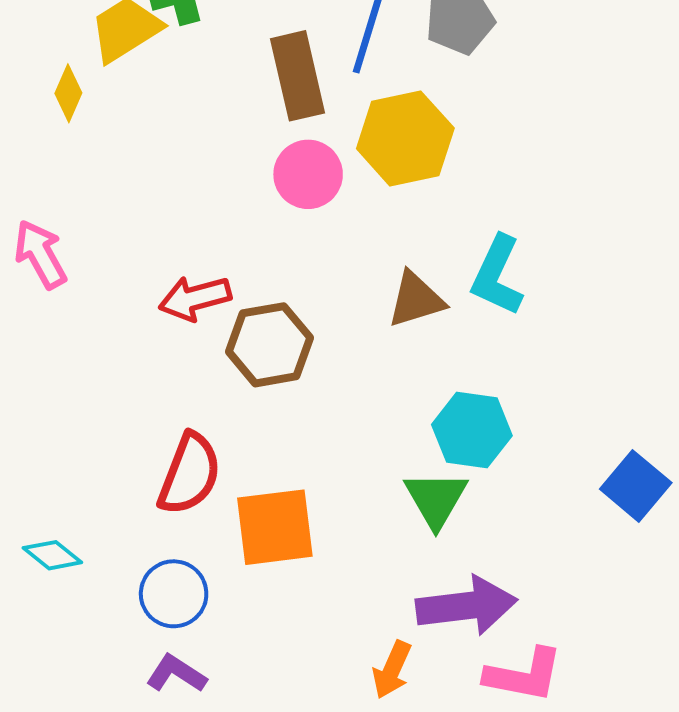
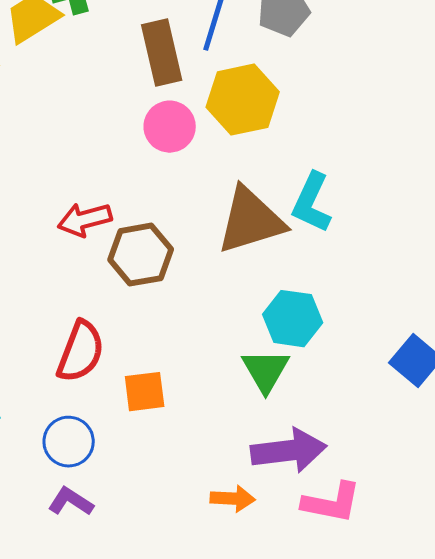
brown triangle: (416, 300) -> (251, 221), size x1.6
orange square: (275, 527) -> (145, 392), size x0.7
orange arrow: (392, 670) -> (233, 499), turned -111

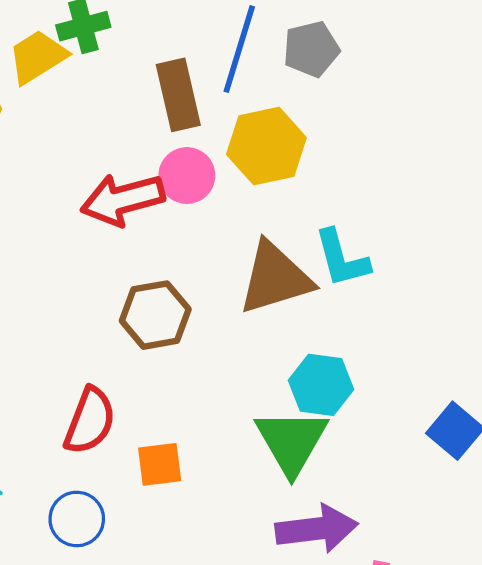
cyan L-shape: (312, 203) -> (342, 258), turned -40
red arrow: (85, 220) -> (123, 200), moved, size x1.4
green triangle: (266, 371) -> (292, 442), size x1.4

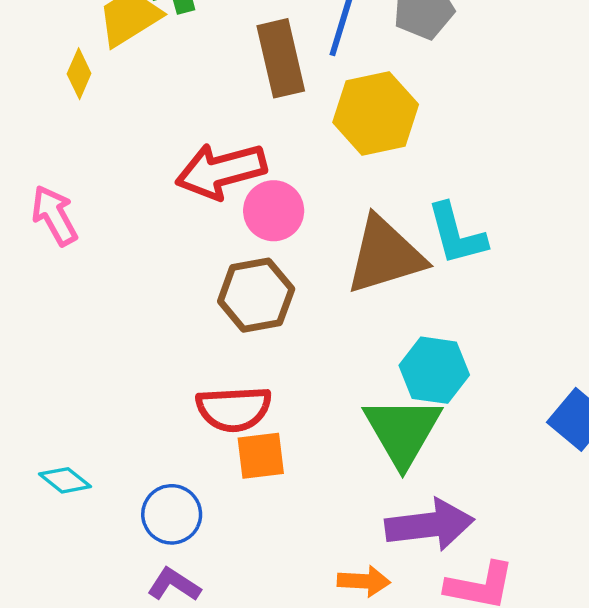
pink circle: (187, 176) -> (274, 211), moved
red semicircle: (90, 421) -> (234, 409), moved, turned 66

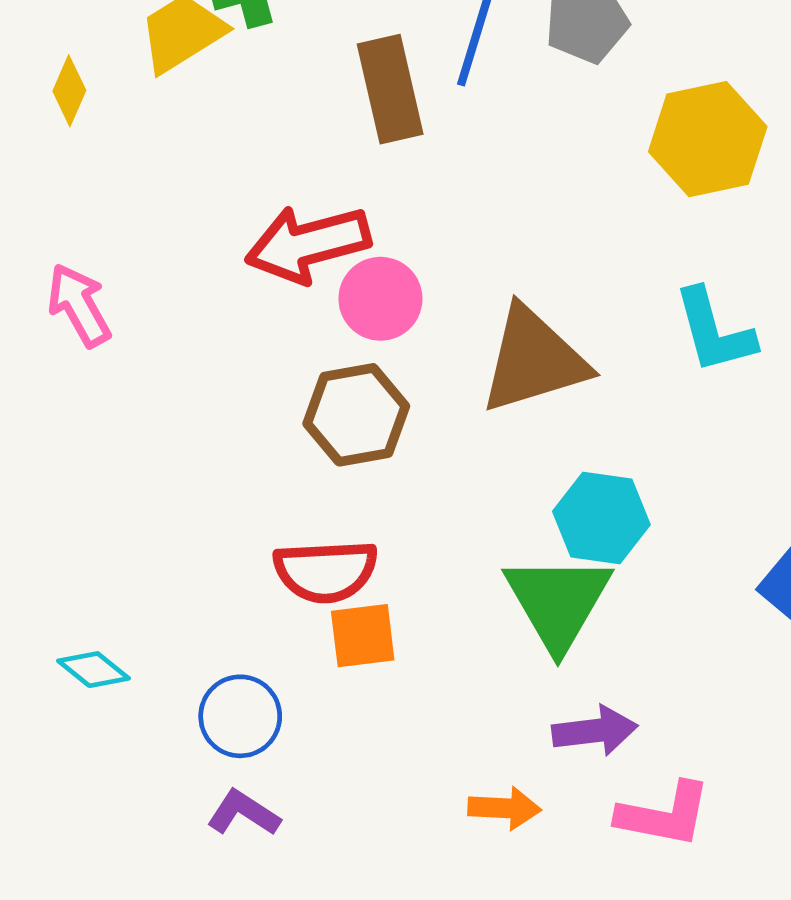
yellow diamond: (79, 74) -> (69, 91), moved
yellow hexagon: (376, 113) -> (708, 139), moved
cyan L-shape: (457, 234) -> (714, 331), moved
purple arrow: (430, 525) -> (595, 731), size x0.7

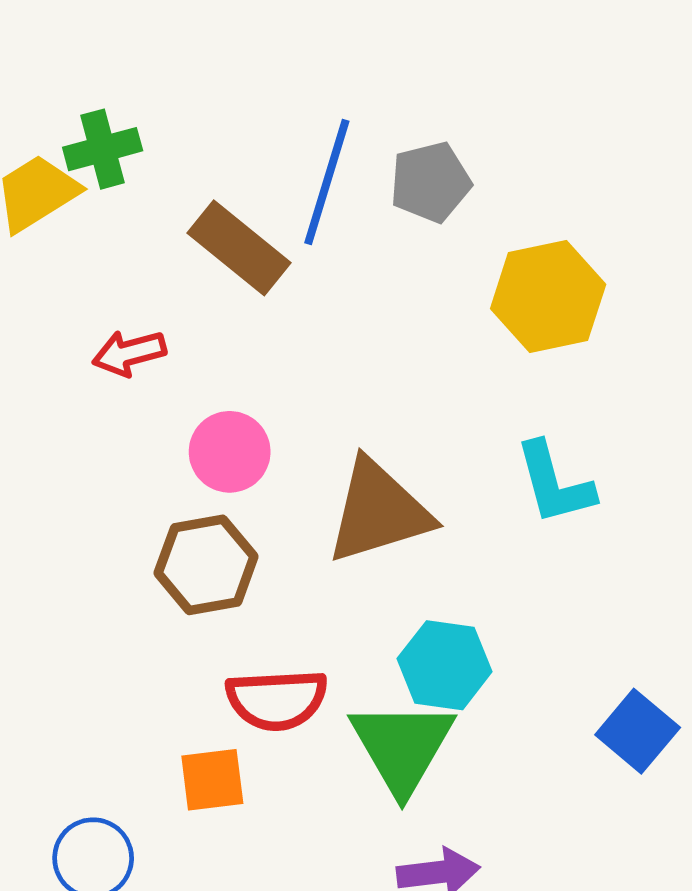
brown rectangle: (390, 89) -> (239, 248), turned -38
red arrow: (308, 244) -> (129, 353), moved, size x0.6
red semicircle: (326, 571) -> (277, 700), moved

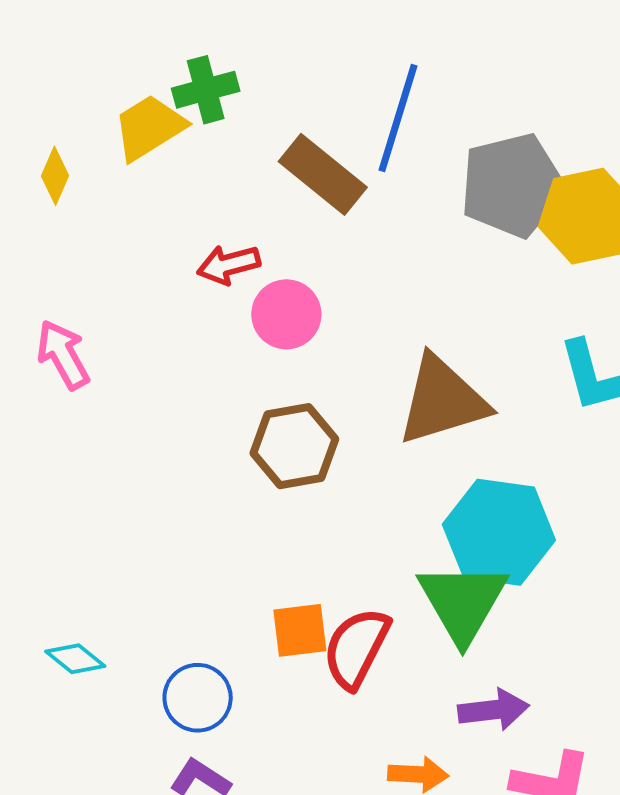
gray pentagon: (430, 182) -> (512, 185), moved, size x1.5
pink circle: (230, 452) -> (286, 314), moved
cyan hexagon: (445, 665) -> (499, 532), size x1.4
red semicircle: (277, 700) -> (356, 648), moved, turned 120

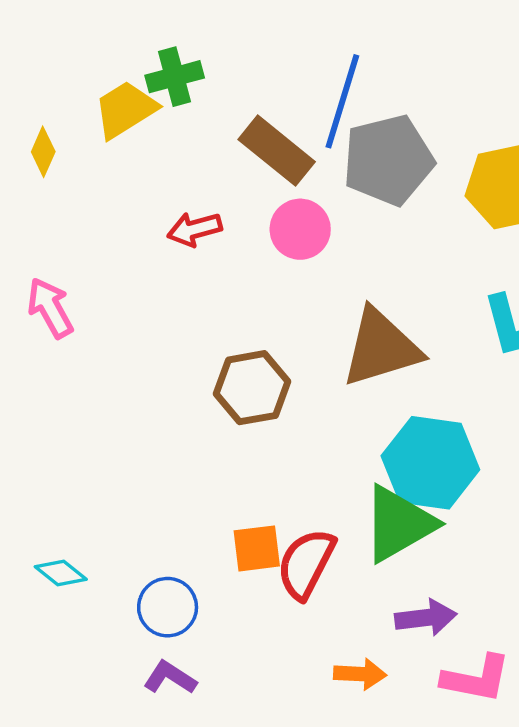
gray pentagon: (512, 185) -> (388, 160), moved
pink circle: (286, 314) -> (300, 229), moved
green triangle: (463, 602) -> (399, 524), turned 30

